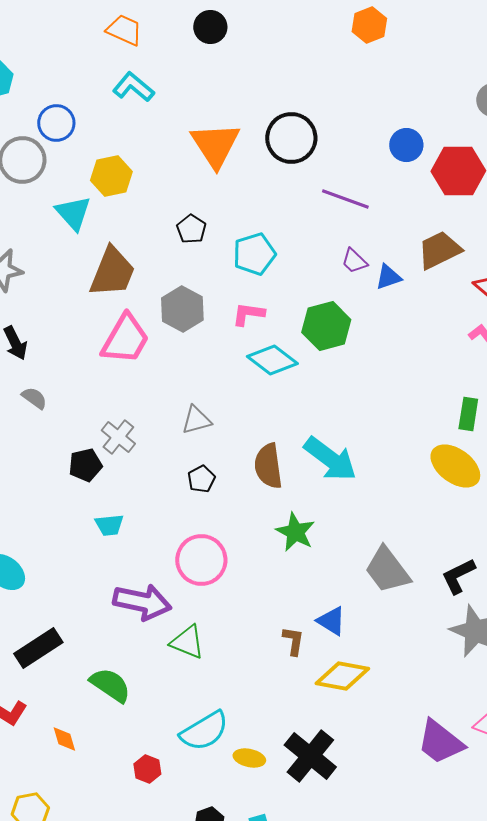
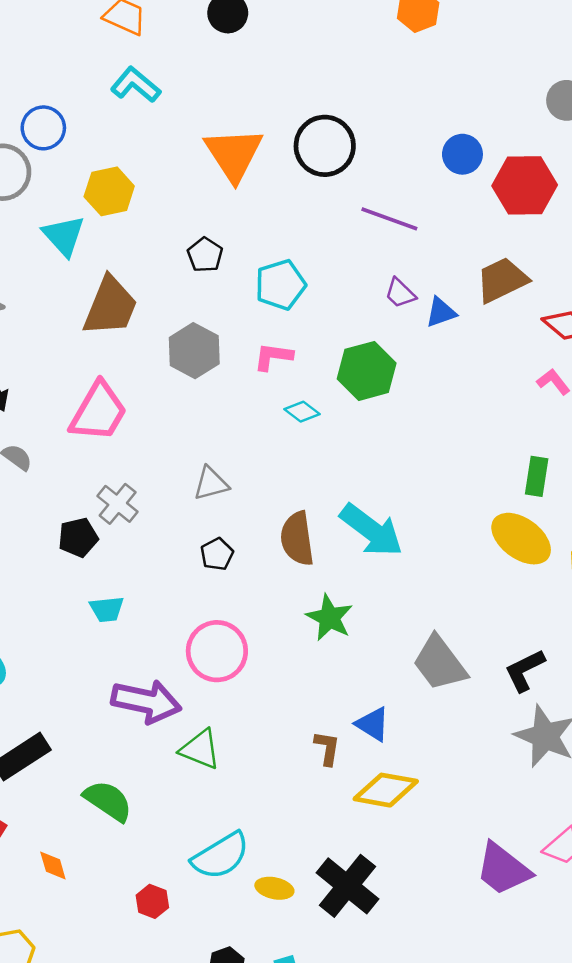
pink trapezoid: (125, 339) -> (98, 412), moved
cyan diamond: (272, 360) -> (302, 412), size x0.6

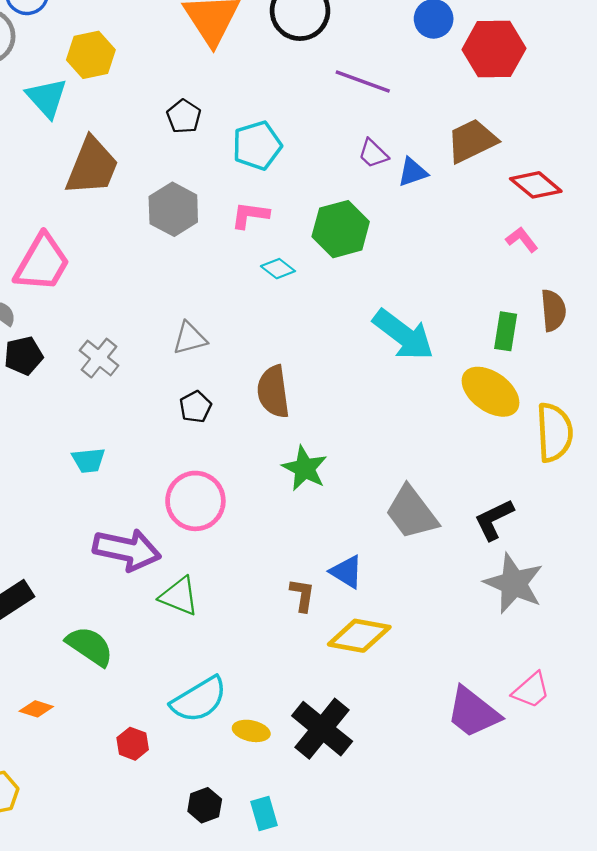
pink trapezoid: (98, 412) -> (42, 263), moved
cyan arrow: (371, 530) -> (403, 335), moved
black pentagon: (78, 537) -> (24, 356), moved
orange diamond: (53, 865) -> (36, 709), turned -56

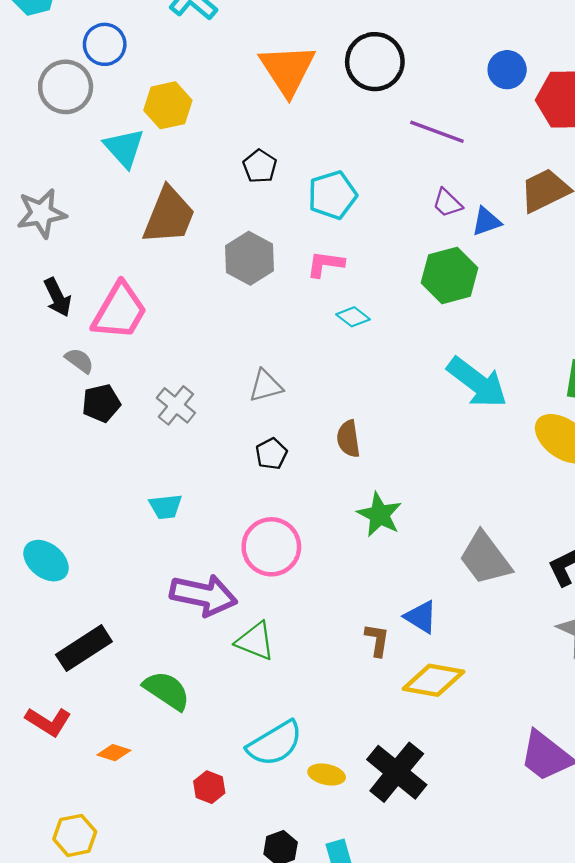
green hexagon: (341, 229) -> (450, 275), moved
brown semicircle: (273, 392) -> (348, 439), size x0.7

